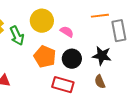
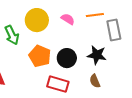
pink semicircle: (67, 32) -> (68, 19), moved

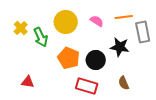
black star: (97, 55) -> (120, 47), moved

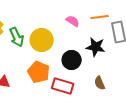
yellow circle: (66, 22) -> (42, 40), moved
orange pentagon: (69, 58) -> (39, 72), moved

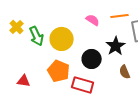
black star: (96, 47) -> (116, 46), turned 30
brown semicircle: (100, 83) -> (125, 72), moved

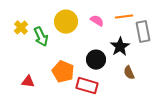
yellow circle: (62, 39) -> (66, 22), moved

